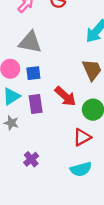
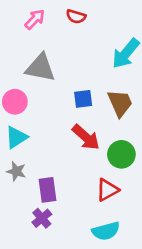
blue square: (33, 73) -> (83, 99), moved
purple rectangle: (36, 104) -> (48, 190), moved

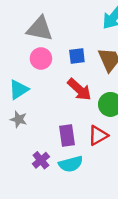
pink circle: (15, 102) -> (41, 59), moved
purple rectangle: (48, 190) -> (67, 135), moved
cyan semicircle: (106, 231) -> (71, 164), moved

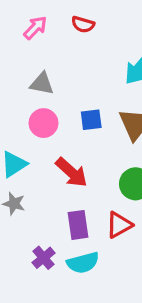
gray triangle: (40, 29) -> (42, 84), size x0.7
red arrow: (79, 90) -> (71, 172), moved

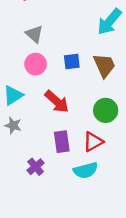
gray triangle: (42, 84) -> (34, 34), turned 30
cyan semicircle: (83, 263) -> (86, 170), moved

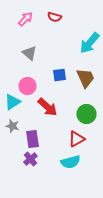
pink circle: (36, 64) -> (27, 86), moved
purple rectangle: (62, 142) -> (32, 139), moved

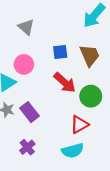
red arrow: (47, 107) -> (65, 83), moved
purple rectangle: (32, 139) -> (30, 112), moved, turned -30

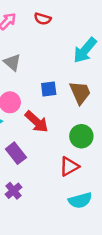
red arrow: (65, 83) -> (37, 122), moved
cyan semicircle: (73, 151) -> (80, 200), moved

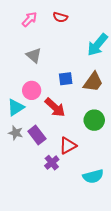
brown trapezoid: (80, 93) -> (93, 82), turned 60
red triangle: (69, 166) -> (68, 146), moved
purple cross: (14, 191) -> (52, 163), moved

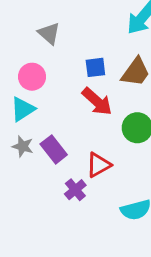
pink circle: (32, 90) -> (32, 77), moved
red arrow: (55, 107) -> (97, 101), moved

